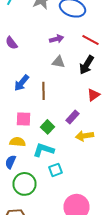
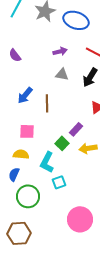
green square: (48, 127) -> (62, 143), moved
cyan L-shape: (44, 150) -> (47, 162), turned -80

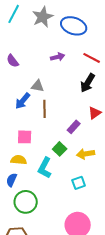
gray triangle: (62, 74) -> (38, 86), moved
purple rectangle: (76, 129) -> (74, 127), moved
cyan square: (59, 182) -> (79, 183), moved

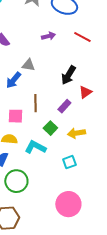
black arrow: (88, 83) -> (68, 75), moved
brown line: (45, 109) -> (35, 103), moved
cyan L-shape: (45, 168) -> (35, 147), turned 90

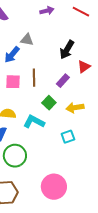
pink square: (15, 116) -> (13, 82), moved
pink circle: (68, 204) -> (54, 187), moved

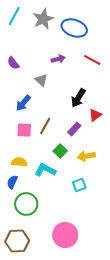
gray triangle: (27, 40) -> (41, 80), moved, turned 32
brown line: (34, 78) -> (45, 126), turned 30

